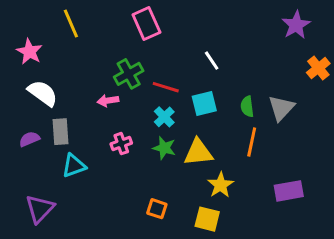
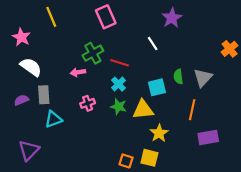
purple star: (296, 25) -> (172, 18), moved
cyan square: (204, 104) -> (157, 87), moved
orange line: (252, 142) -> (192, 110), moved
orange square: (157, 209) -> (126, 161), moved

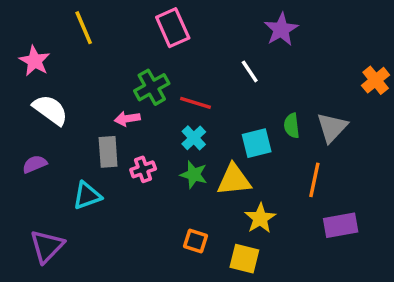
gray rectangle: (44, 95) -> (108, 152), moved
orange square: (126, 161) -> (195, 241), moved

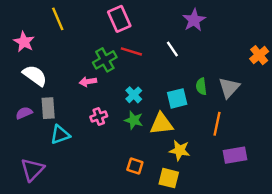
red line: (195, 103) -> (131, 51), moved
gray rectangle: (108, 152) -> (48, 108), moved
yellow star: (260, 218) -> (180, 150), turned -30

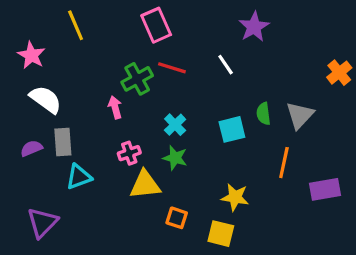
pink arrow: (88, 82) -> (115, 107), turned 84
yellow triangle: (161, 124) -> (145, 185), moved
purple rectangle: (235, 155) -> (325, 189), moved

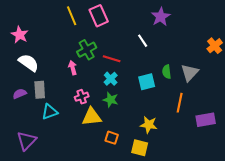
yellow line: (76, 25) -> (72, 16), moved
red line: (172, 68) -> (112, 59), moved

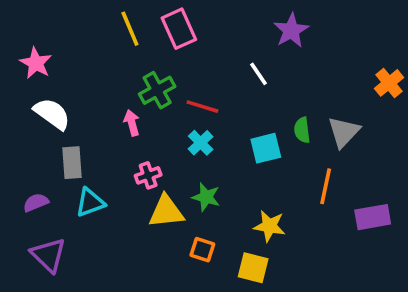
purple semicircle: (20, 94) -> (36, 203), moved
green star: (111, 100) -> (206, 197), moved
purple triangle: (27, 141) -> (48, 255), turned -30

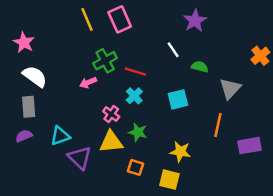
pink arrow: (132, 123) -> (88, 82), turned -98
green semicircle: (302, 130) -> (200, 67), moved, turned 112
gray rectangle: (72, 163) -> (29, 107), moved
pink cross: (148, 175) -> (111, 114), moved, turned -35
purple triangle: (48, 255) -> (80, 158), moved

